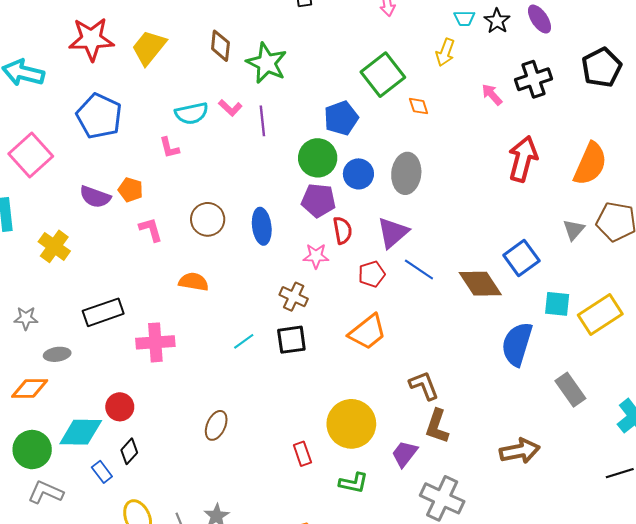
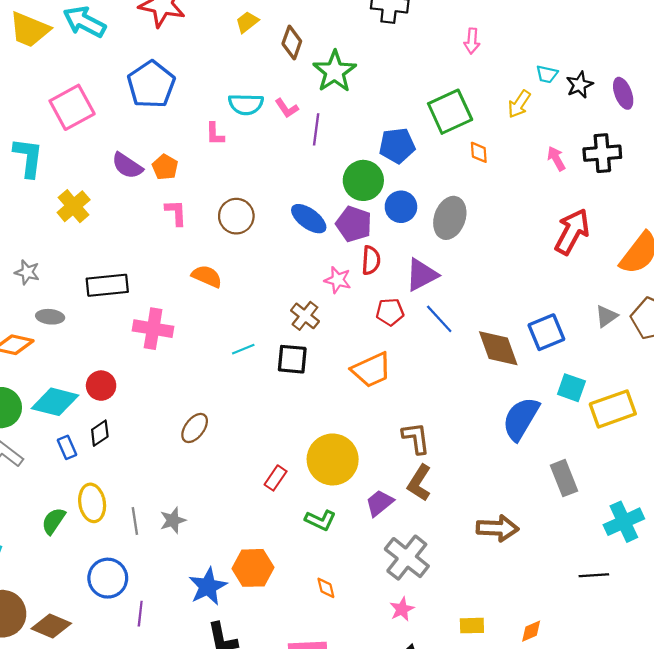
yellow trapezoid: (149, 48) -> (247, 22), moved, size x0.6
blue ellipse: (262, 226) -> (309, 219), moved, turned -60
red rectangle: (302, 454) -> (276, 478), turned 40

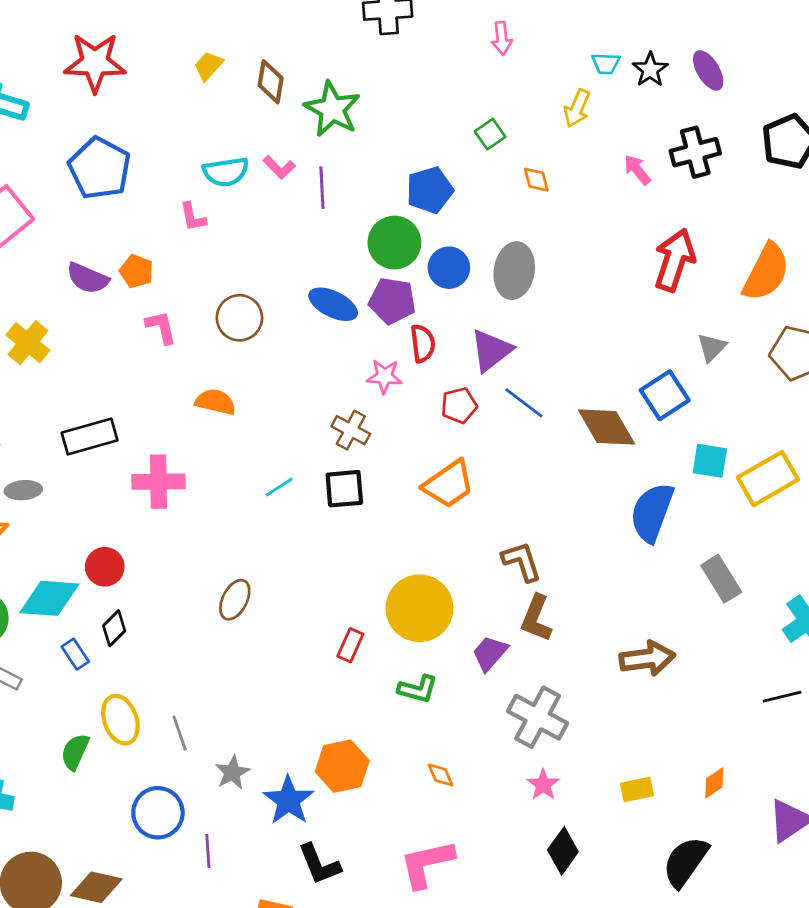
green square: (450, 112) -> (490, 134), size x0.5
gray triangle: (606, 316) -> (712, 347), moved
gray star: (173, 520) -> (232, 773), moved

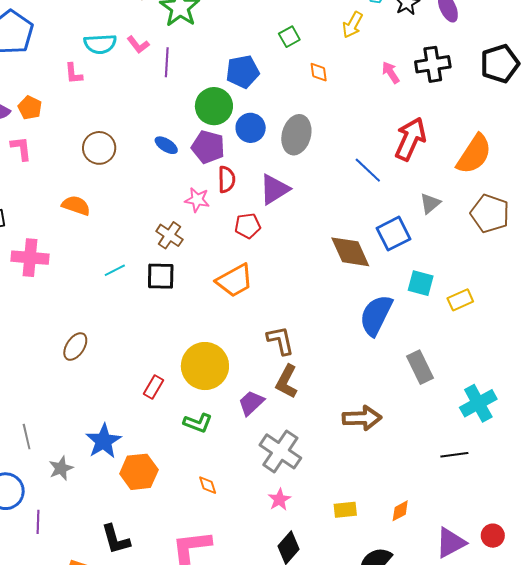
blue ellipse: (333, 304) -> (166, 145), size x0.7
pink L-shape: (161, 327) -> (21, 148), moved
blue line: (524, 403) -> (368, 170), moved
yellow rectangle: (768, 479) -> (460, 300), size x0.6
blue star: (288, 800) -> (104, 441), moved

